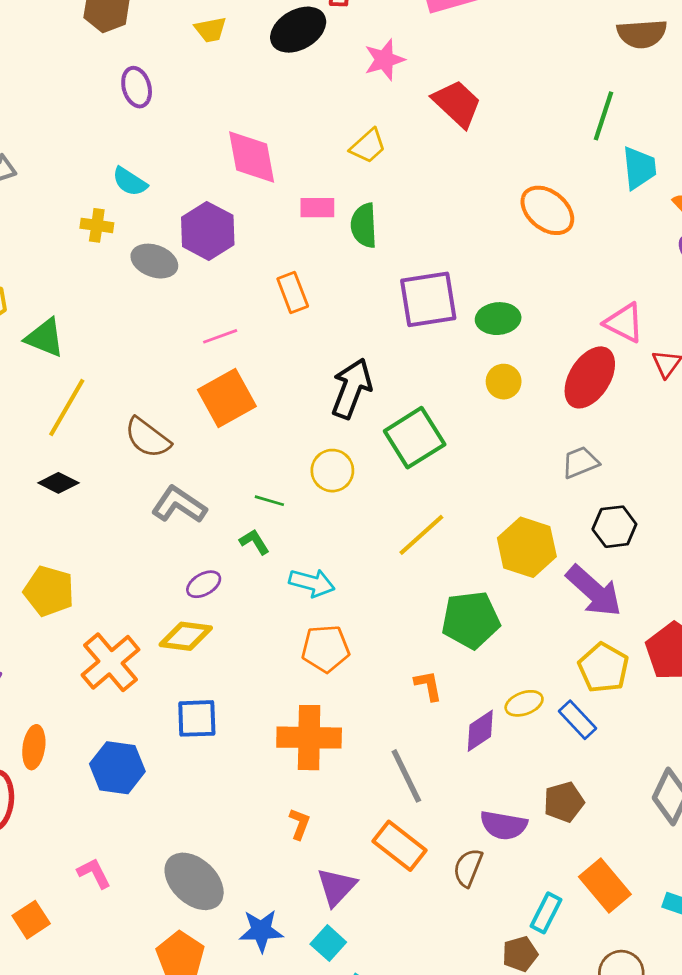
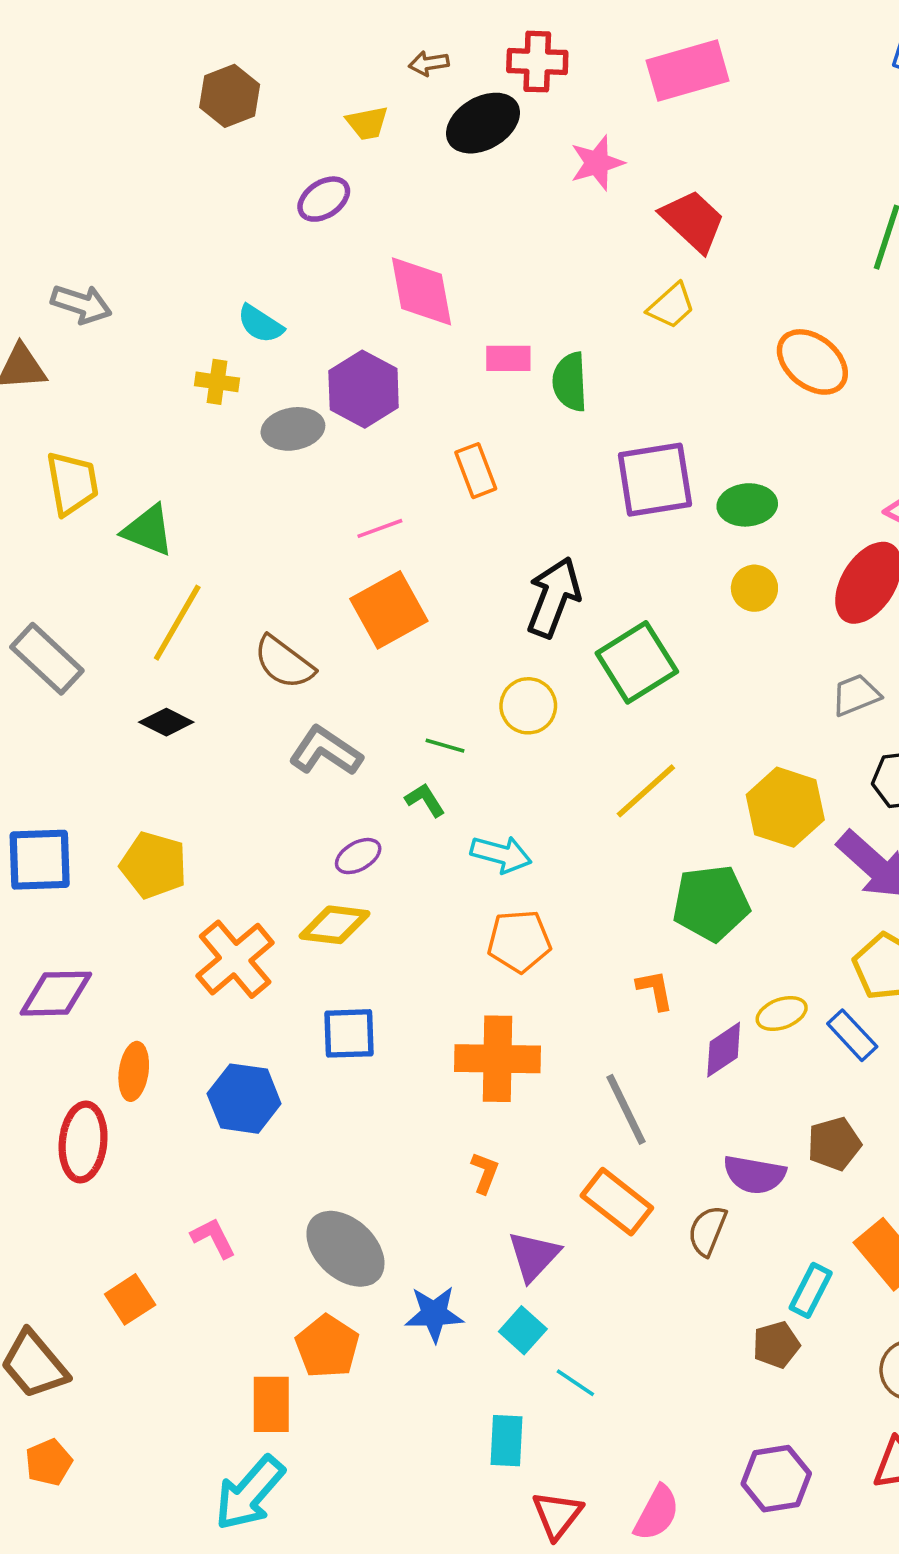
purple ellipse: (137, 87) -> (324, 199), moved, turned 72
yellow trapezoid: (368, 146) -> (671, 306), moved
gray ellipse: (154, 261) -> (293, 429), turned -30

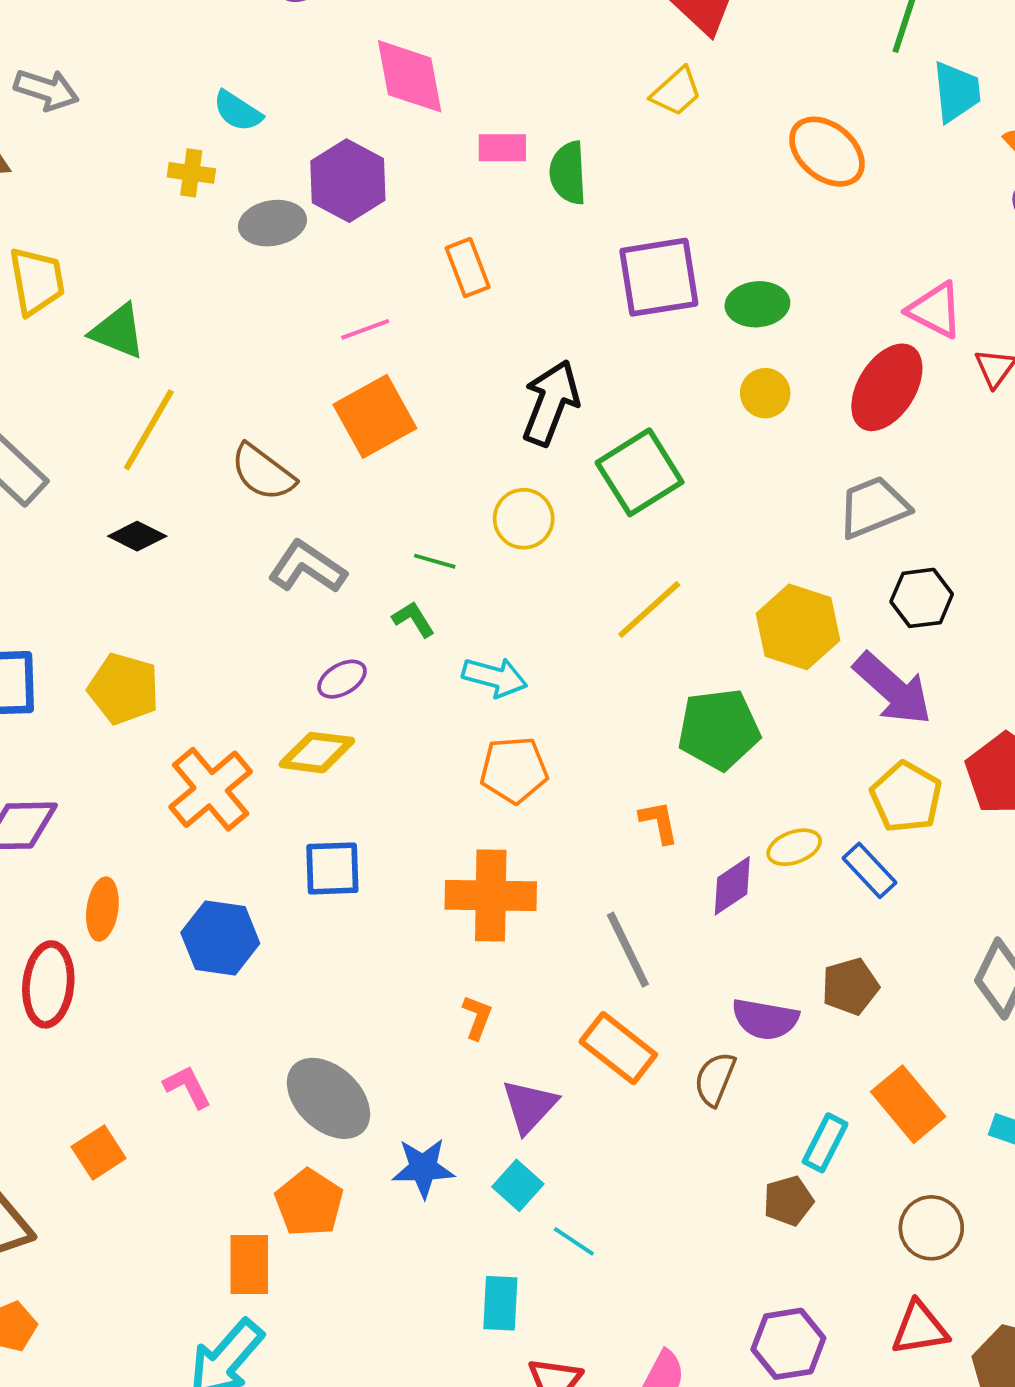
gray trapezoid: (856, 695) -> (873, 507), size x1.4

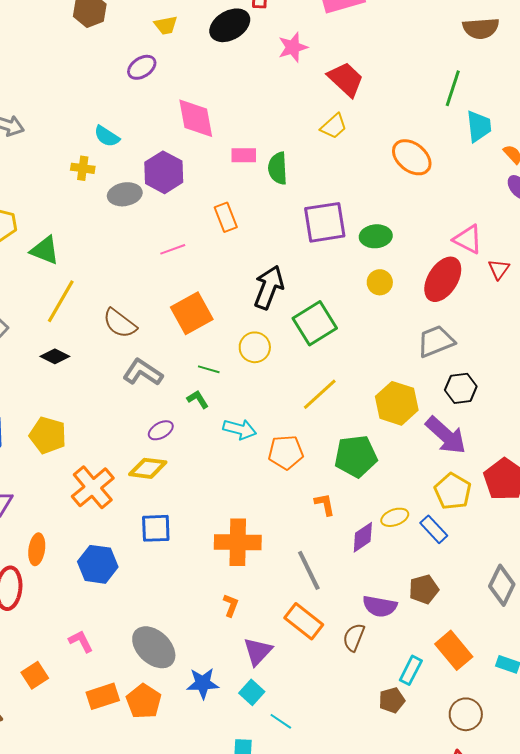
orange square: (375, 416) -> (192, 313), moved
orange pentagon: (514, 770) -> (286, 452), moved
orange rectangle: (249, 1265) -> (103, 696), moved, turned 72

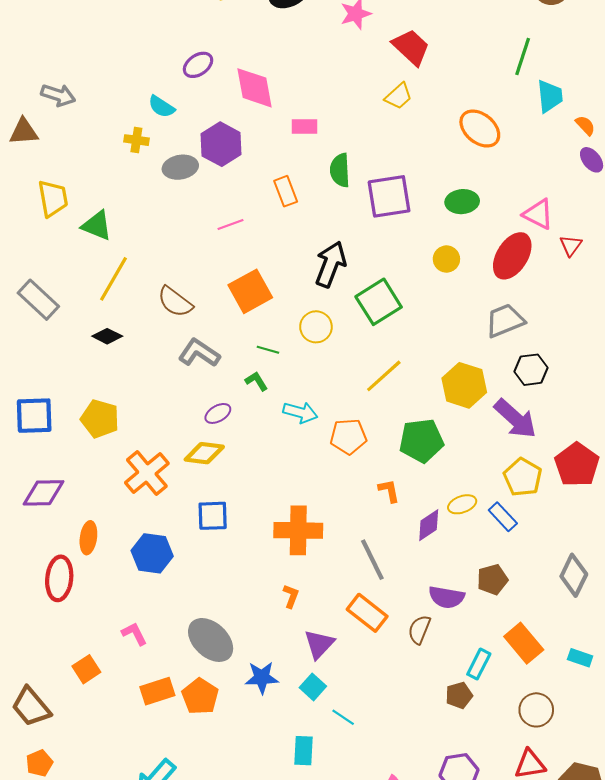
purple ellipse: (142, 67) -> (198, 65), moved
green semicircle: (278, 168) -> (340, 170), moved
green ellipse: (376, 236) -> (462, 202), moved

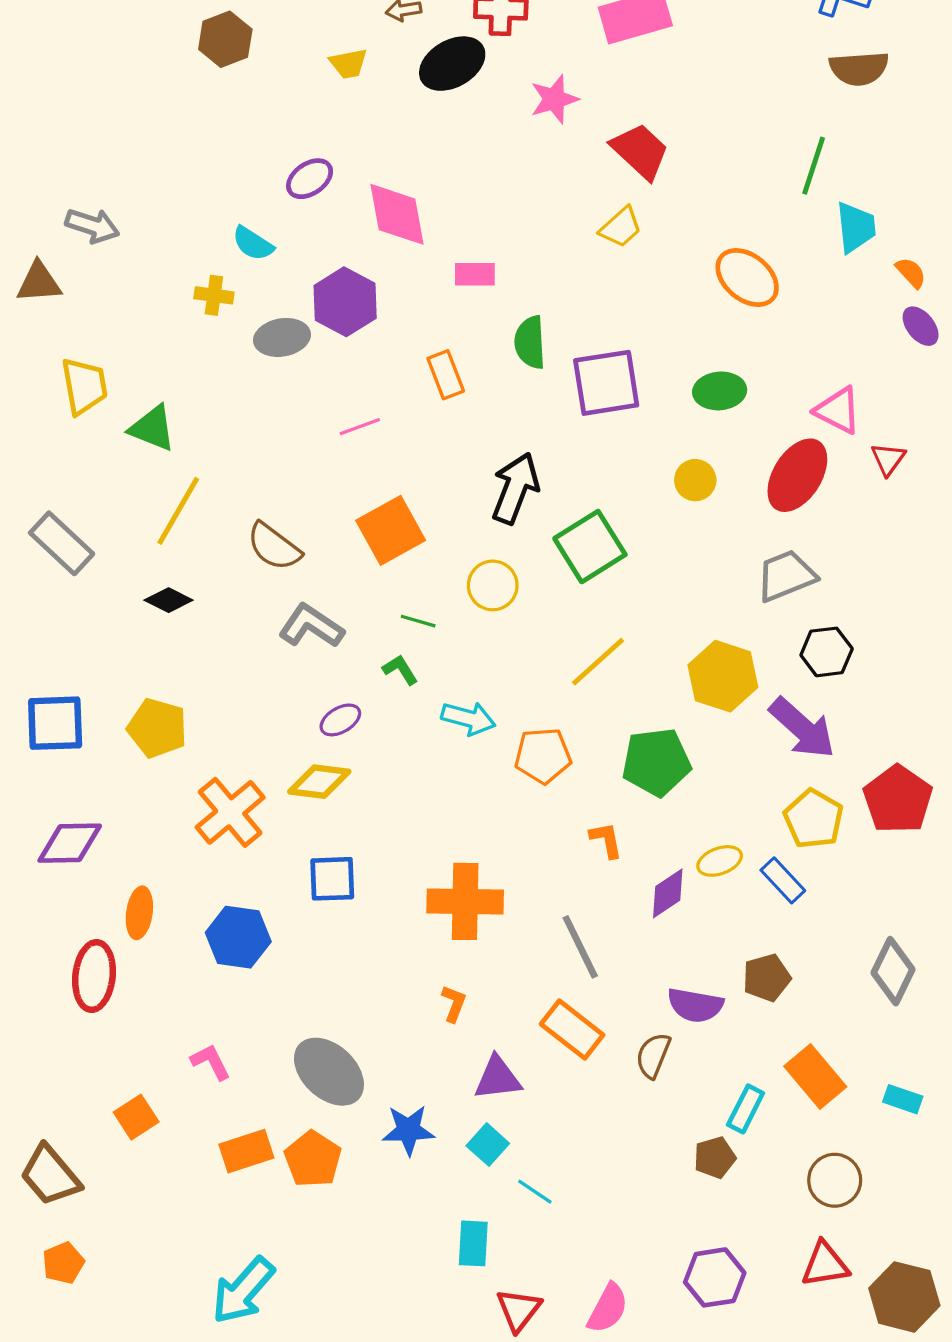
purple triangle: (319, 644) -> (498, 1078), turned 40

